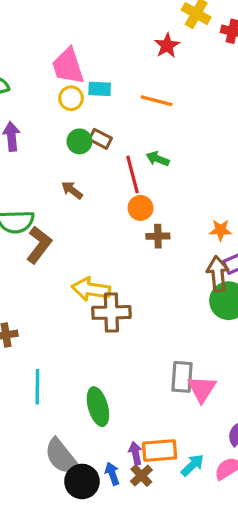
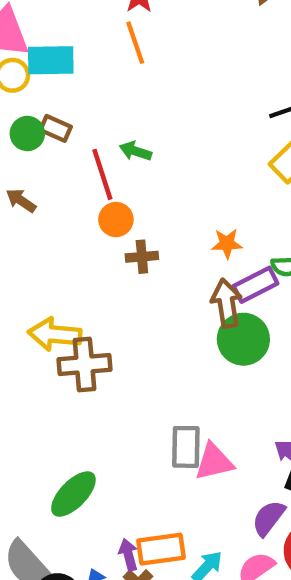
cyan rectangle: (100, 89) -> (51, 60), size x1.5
orange line: (157, 101) -> (135, 43), moved, turned 60
pink triangle: (202, 389) -> (214, 462), turned 48
green ellipse: (98, 407) -> (73, 494), turned 63

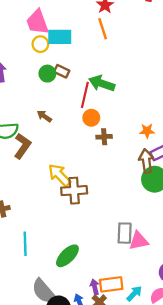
green arrow: (135, 151) -> (102, 83), size x1.6
red line: (102, 174) -> (85, 95), turned 30
brown arrow: (21, 201) -> (44, 116), moved
yellow arrow: (55, 334) -> (59, 175), turned 40

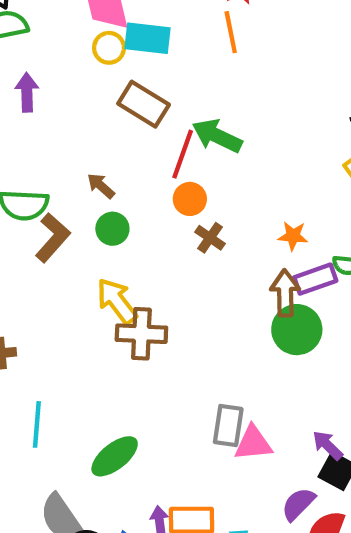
brown rectangle: (62, 71) -> (144, 104), size x1.6
green circle: (47, 74) -> (112, 229), moved
brown cross: (104, 137) -> (210, 238), turned 32

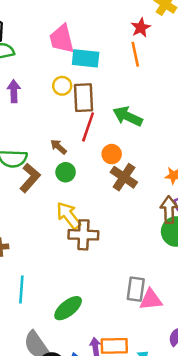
yellow circle: (109, 48) -> (62, 86), moved
brown rectangle: (144, 104) -> (84, 98), turned 56
red line: (183, 154) -> (88, 127), moved
brown cross: (210, 238) -> (124, 177), size x1.5

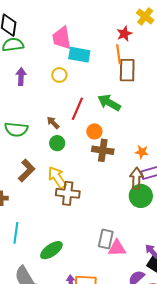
brown rectangle: (84, 98) -> (127, 70), moved
brown cross: (124, 177) -> (103, 150), turned -30
brown L-shape: (30, 178) -> (27, 170), moved

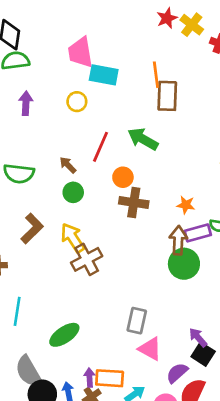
red star: (124, 34) -> (167, 18), moved
brown cross: (68, 193) -> (87, 259), turned -35
pink triangle: (117, 248) -> (150, 349), moved, turned 30

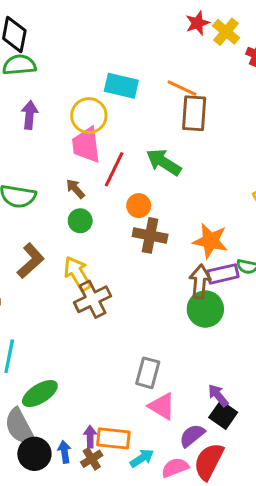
pink trapezoid: (80, 52) -> (86, 145), moved
orange line: (156, 75) -> (182, 88), turned -60
yellow circle: (77, 102) -> (89, 116), size x1.5
orange star: (186, 205) -> (210, 241), size x1.6
green ellipse: (64, 335) -> (40, 394), moved

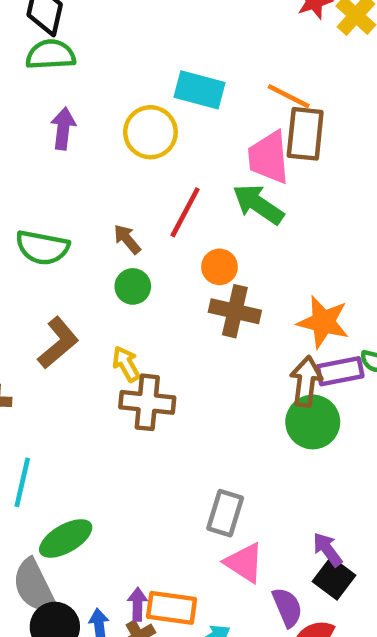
pink trapezoid: (86, 145) -> (269, 157), moved
yellow arrow: (77, 274) -> (126, 364), size x0.7
brown cross: (92, 299) -> (147, 402), turned 30
purple semicircle: (192, 436) -> (287, 607), turned 104

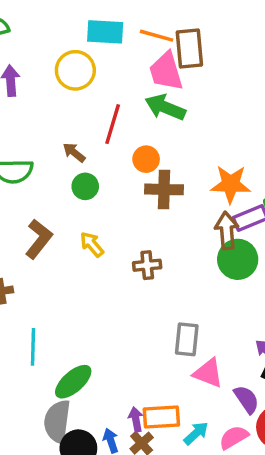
orange line: (289, 96) -> (157, 36), moved
brown cross: (147, 402) -> (147, 265), moved, size x0.7
gray semicircle: (34, 586) -> (57, 421), turned 45

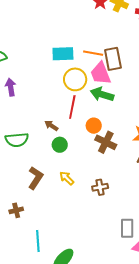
yellow circle: (75, 70) -> (75, 79), moved
brown cross: (164, 189) -> (106, 142), turned 30

